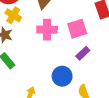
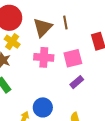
blue circle: (62, 76) -> (43, 107), moved

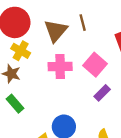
pink square: (73, 58) -> (95, 65), turned -30

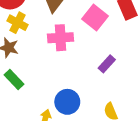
pink square: (95, 65) -> (95, 18), moved

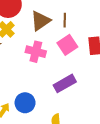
purple rectangle: (107, 64) -> (65, 83), size x1.5

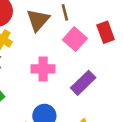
pink cross: (36, 52) -> (43, 69), moved

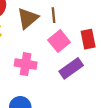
purple rectangle: (83, 83) -> (71, 68), moved

